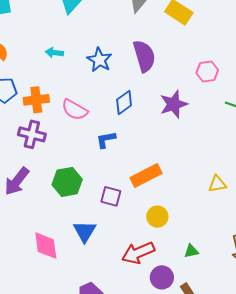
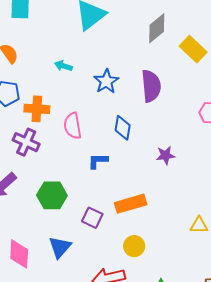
blue diamond: (124, 102) -> (123, 128), turned -55
purple star: (174, 104) -> (166, 155), moved, size x0.7
pink semicircle: (75, 110) -> (73, 126), turned 40

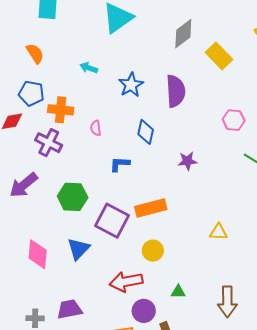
pink semicircle: (73, 126) -> (96, 128), size x0.6
purple square: (92, 218) -> (112, 221), size x1.6

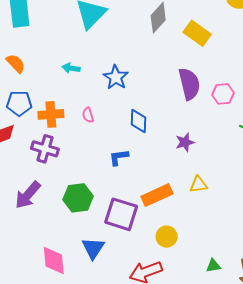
purple semicircle: (176, 91) -> (189, 84), moved
pink semicircle: (96, 128) -> (88, 115), moved
yellow triangle: (218, 232) -> (198, 185), moved
green triangle: (178, 292) -> (213, 266), moved

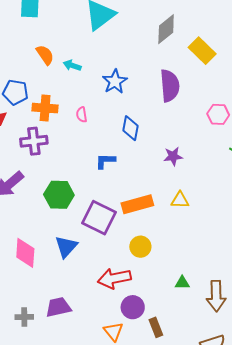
orange semicircle: (16, 63) -> (45, 55), moved
purple semicircle: (189, 84) -> (170, 86), moved
purple cross: (45, 149) -> (34, 141), turned -32

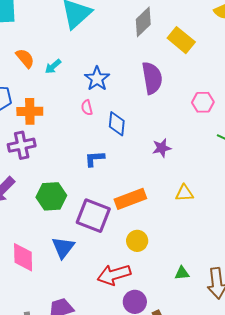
cyan arrow: (72, 65) -> (53, 66), turned -54
pink semicircle: (82, 115) -> (87, 108), moved
yellow triangle: (180, 200) -> (184, 193), moved

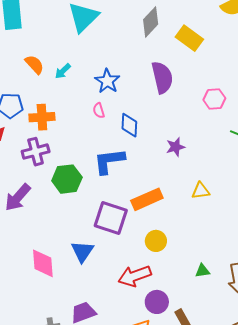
blue L-shape: (95, 159) -> (109, 161), size x1.6
green hexagon: (51, 196) -> (67, 179), moved

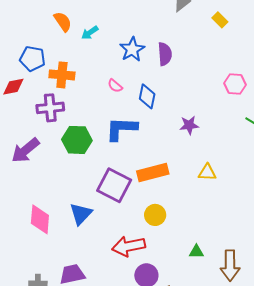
yellow rectangle: (189, 38) -> (220, 20), size x0.6
purple semicircle: (162, 77) -> (165, 54), moved, size x0.7
pink semicircle: (99, 110) -> (115, 86), moved, turned -42

